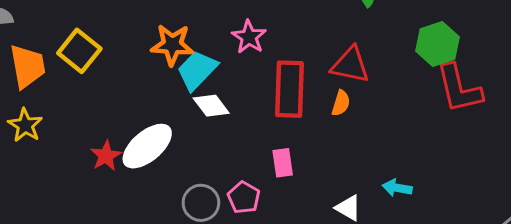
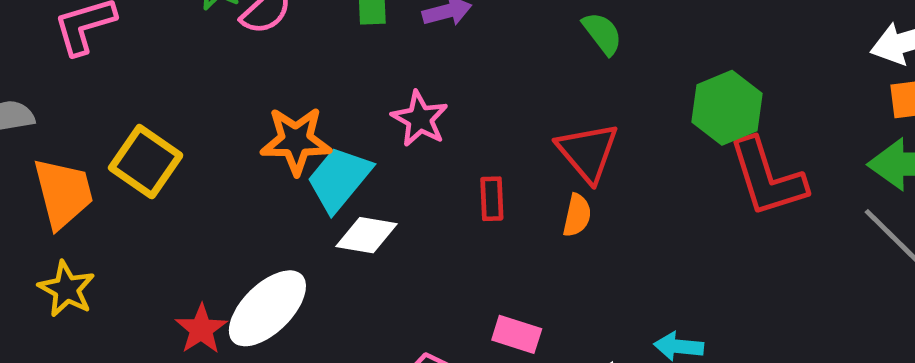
red triangle: (350, 65) -> (588, 152), turned 42
red rectangle: (289, 89) -> (492, 199), size x0.5
white diamond: (211, 106) -> (366, 235), turned -39
pink rectangle: (283, 163) -> (517, 334), moved, turned -60

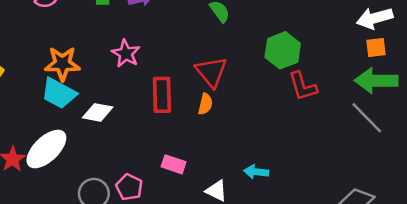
red L-shape: (767, 178) -> (303, 86), size x0.7
cyan trapezoid: (339, 179) -> (59, 93), moved, turned -102
red rectangle: (492, 199) -> (162, 95), size x1.6

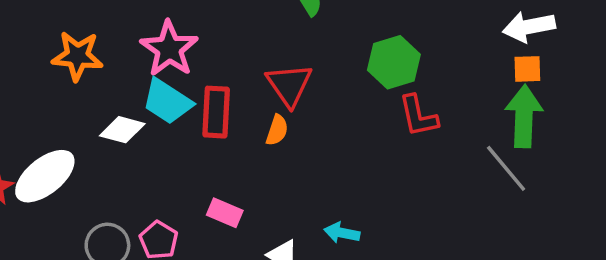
pink star: (126, 53) -> (169, 49), size x1.4
green arrow: (376, 81) -> (524, 116), turned 87
cyan trapezoid: (59, 93) -> (167, 101), moved

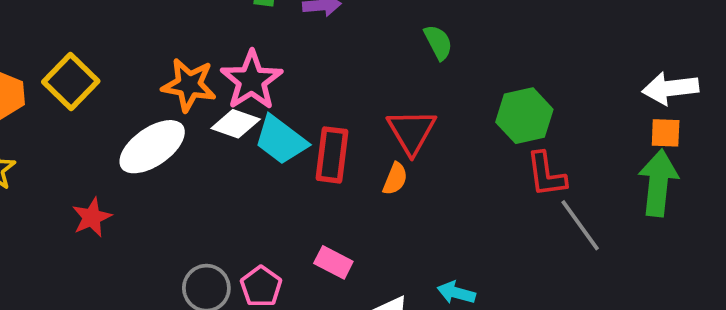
pink star: (169, 49) -> (252, 80), moved
white diamond: (122, 130) -> (236, 124), moved
gray line: (506, 168) -> (580, 225), moved
white ellipse: (45, 176) -> (152, 147), moved

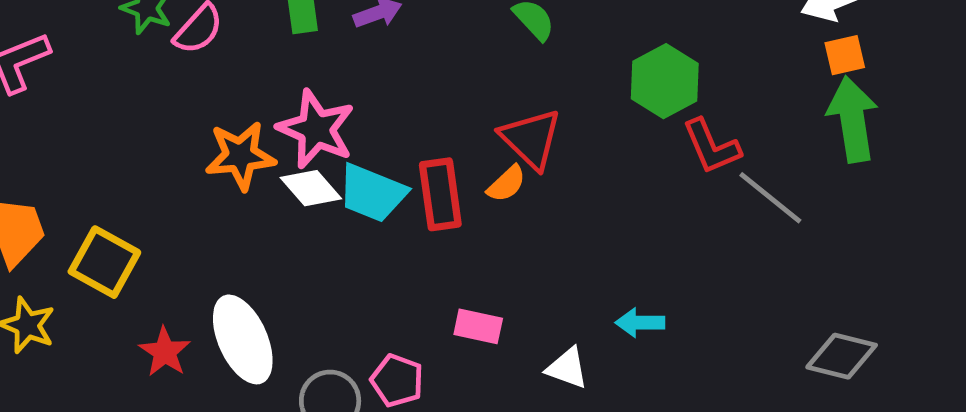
yellow square: (71, 81) -> (104, 262), moved
white diamond: (236, 124) -> (311, 188), turned 45
white ellipse: (152, 147) -> (243, 339), moved, turned -64
orange semicircle: (395, 179) -> (507, 184), moved, turned 40

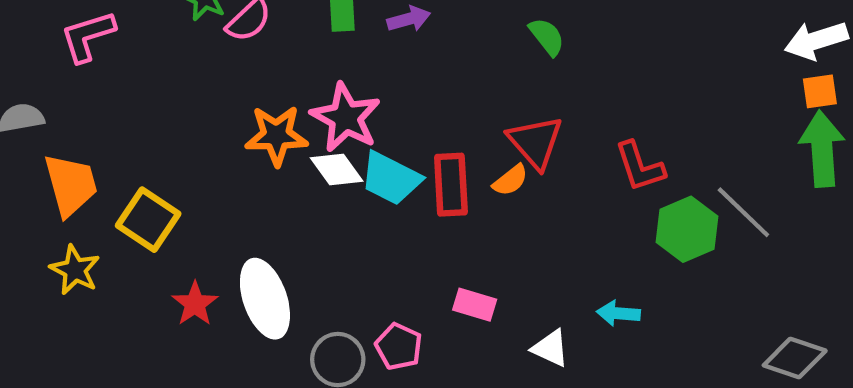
green hexagon: (665, 81) -> (687, 229), moved
red L-shape: (711, 147) -> (640, 166), moved

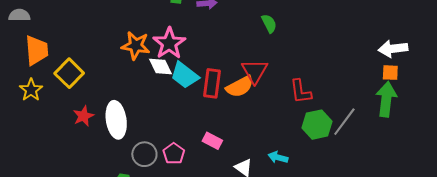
orange semicircle: (510, 180) -> (240, 87), size x1.6
gray line: (743, 212) -> (344, 122), turned 72

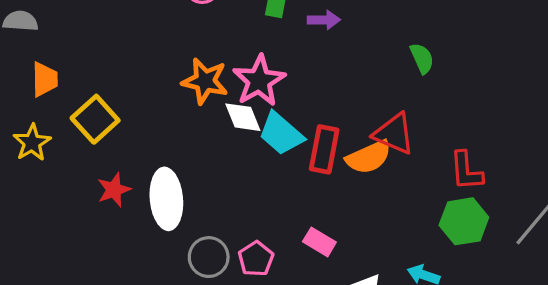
orange trapezoid: (37, 50) -> (45, 79), size x0.7
red triangle: (255, 71) -> (394, 134), turned -40
green hexagon: (317, 125) -> (464, 221), moved

